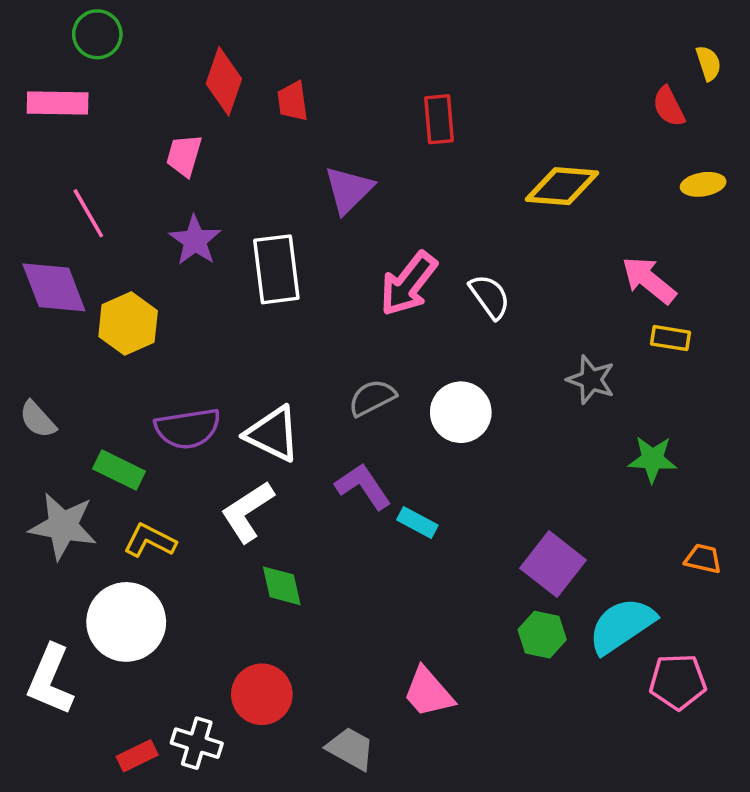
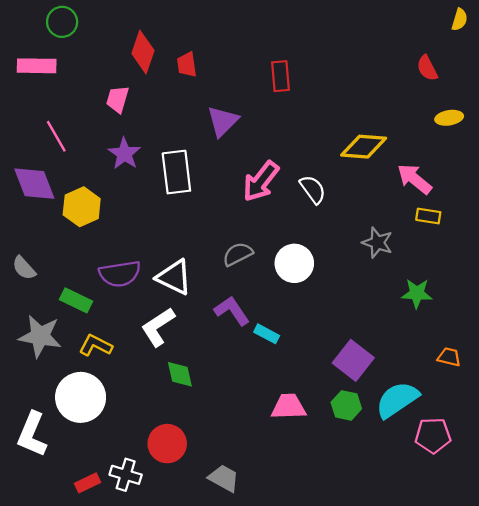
yellow semicircle: (709, 63) -> (460, 20), moved, turned 35
yellow diamond: (562, 186) -> (364, 147), moved
pink trapezoid: (428, 692) -> (289, 407), moved, turned 129

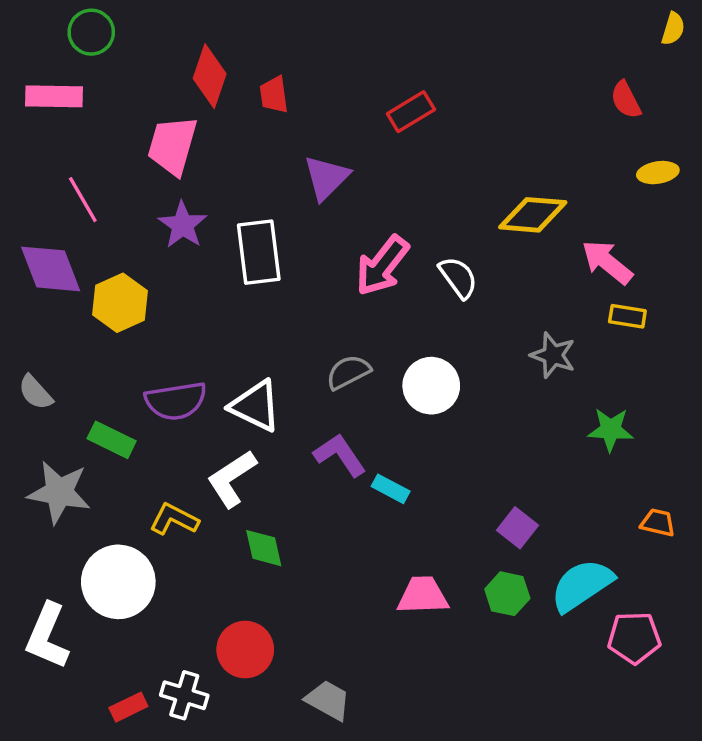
red rectangle: (280, 76) -> (411, 112), turned 64
pink trapezoid: (118, 99) -> (172, 145), size x1.5
yellow L-shape: (96, 345) -> (174, 519), moved
purple square: (353, 360) -> (517, 528), size x0.7

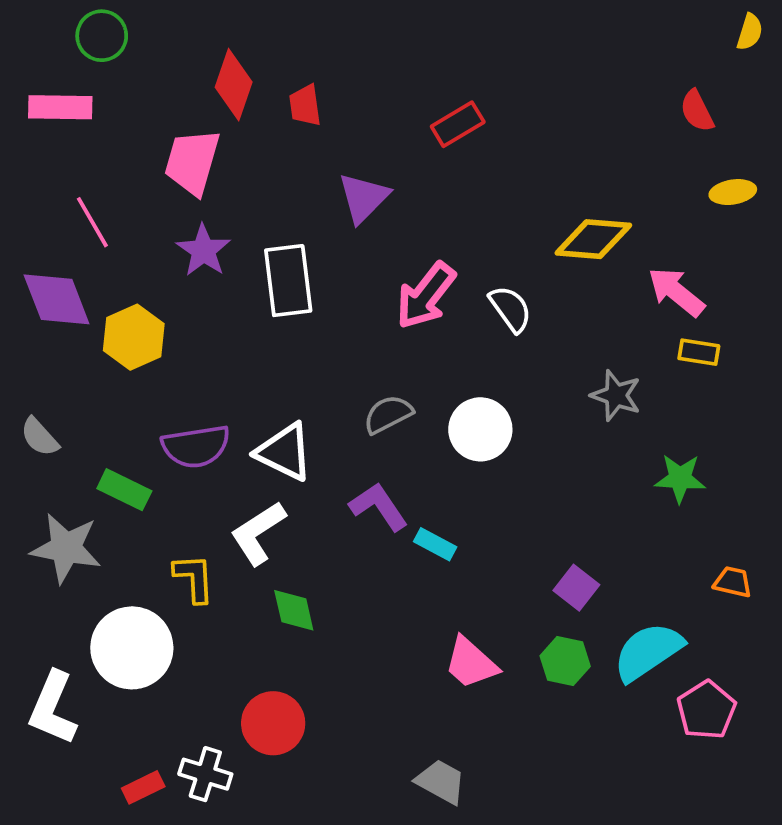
yellow L-shape: (174, 519) -> (194, 578), turned 60
pink trapezoid: (423, 595) -> (471, 663), turned -136
pink pentagon: (634, 638) -> (706, 710), turned -30
gray trapezoid: (328, 700) -> (441, 782), moved

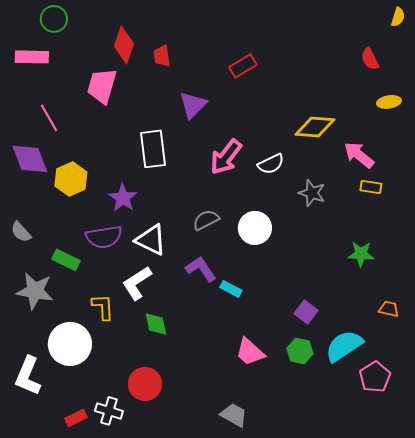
purple star: (203, 250) -> (123, 198), moved
white semicircle: (510, 309) -> (271, 164), turned 100
gray star: (616, 395) -> (312, 193), moved

